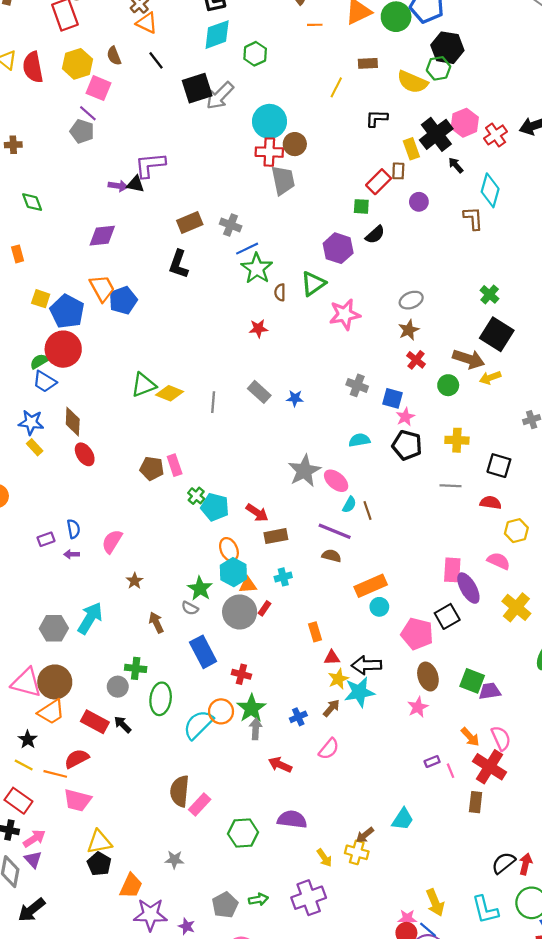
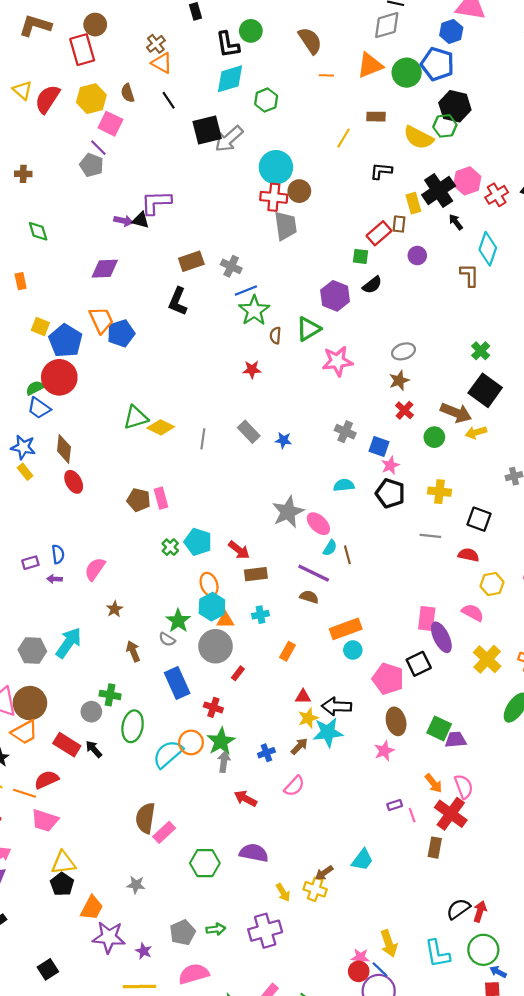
red semicircle: (33, 67) -> (47, 99), turned 40
green cross: (196, 496) -> (170, 547), moved
red rectangle: (264, 608) -> (238, 673), moved
orange rectangle: (315, 632) -> (287, 651), moved, turned 42

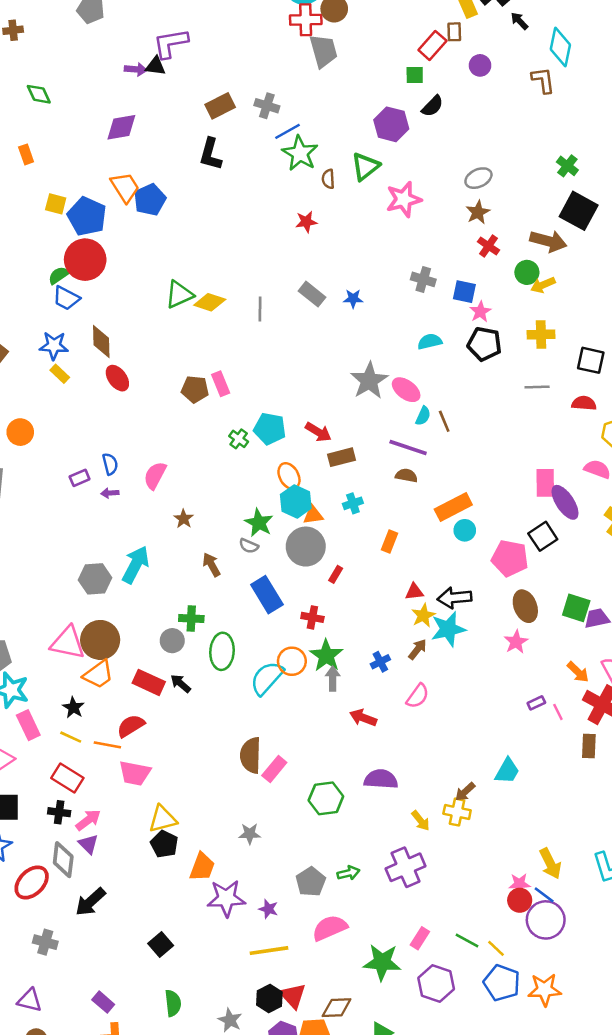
yellow arrow: (476, 432) -> (543, 285), moved

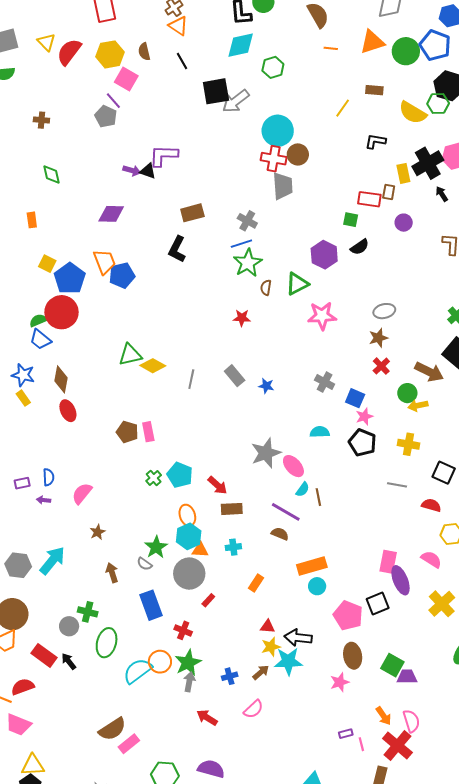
red rectangle: (432, 45) -> (369, 199), turned 45
gray cross: (267, 106) -> (247, 221), moved
brown semicircle: (251, 755) -> (112, 729), turned -136

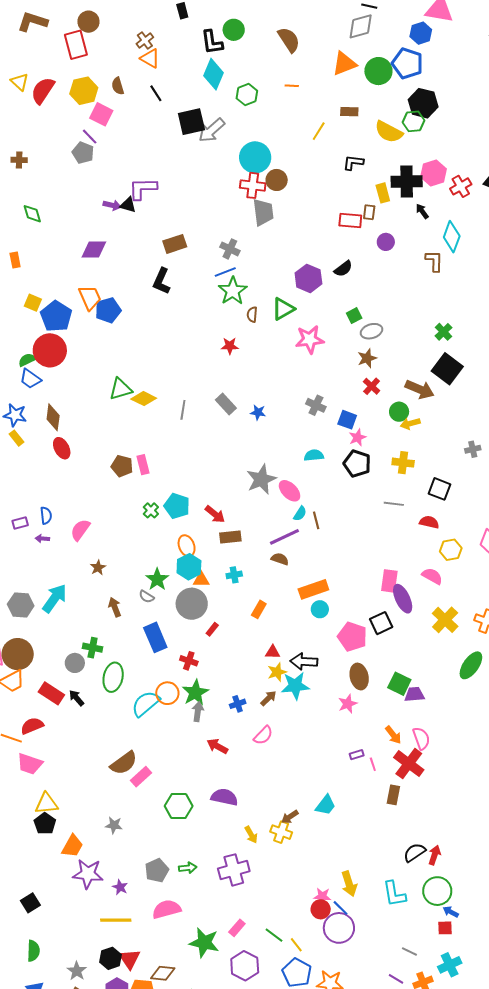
cyan diamond: (241, 45) -> (214, 74), turned -52
orange line: (331, 48) -> (292, 86), moved
black cross: (428, 163) -> (407, 182), turned 32
green square: (351, 220) -> (354, 316), moved, turned -35
purple line: (286, 512) -> (284, 537), turned -52

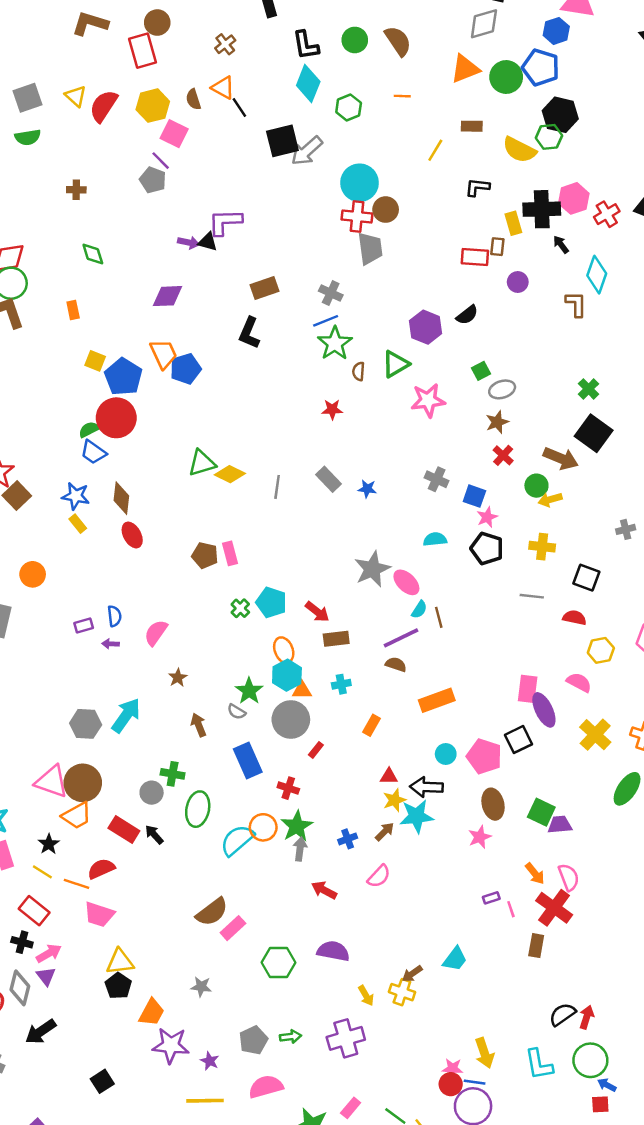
green circle: (234, 30) -> (355, 40), moved
orange triangle: (150, 58) -> (223, 88), moved
cyan circle: (320, 609) -> (446, 754), moved
blue line: (341, 908) -> (475, 1082), turned -36

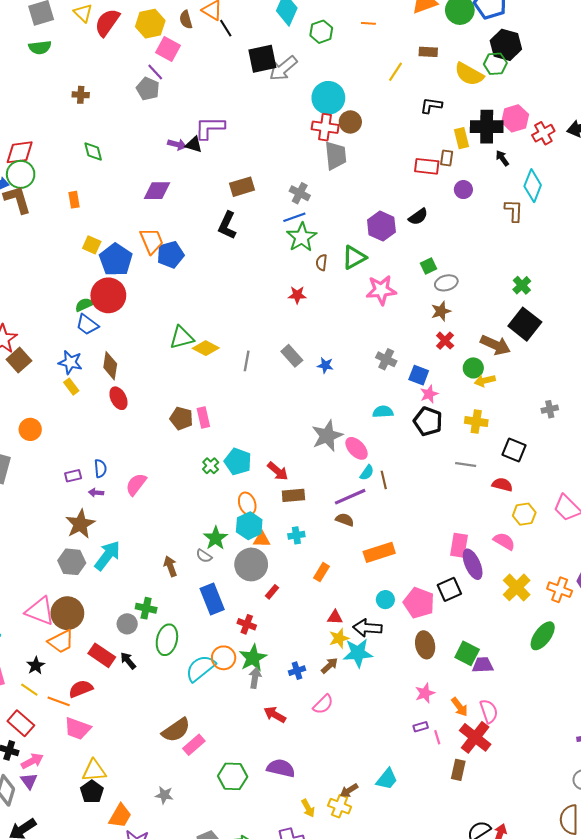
brown star: (178, 678) -> (80, 524), moved, size x1.8
pink star: (480, 837) -> (425, 693), moved

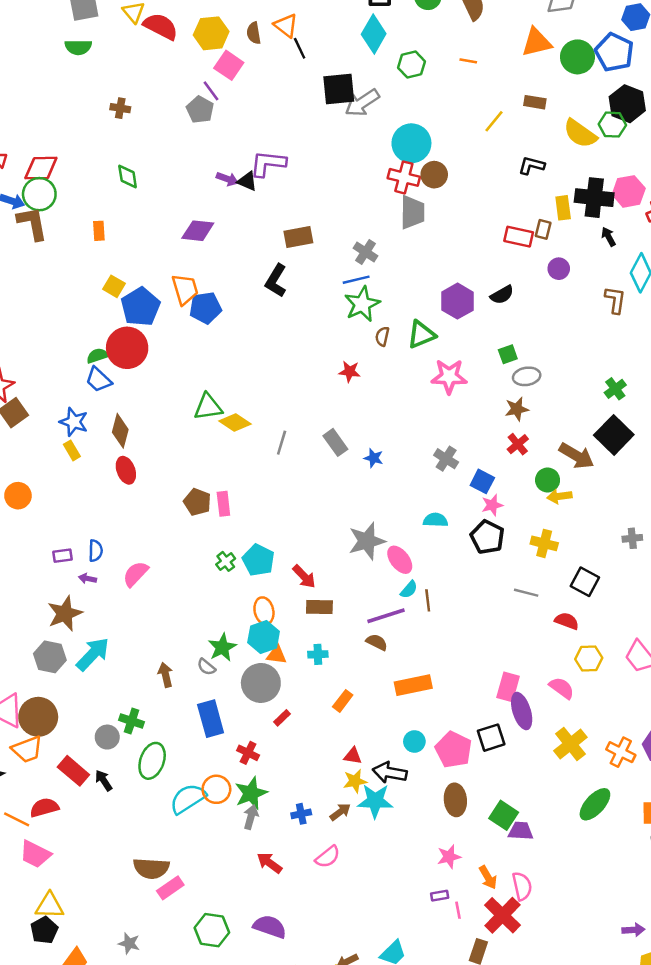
red semicircle: (107, 22) -> (161, 26), turned 76
brown semicircle: (176, 730) -> (151, 868), turned 32

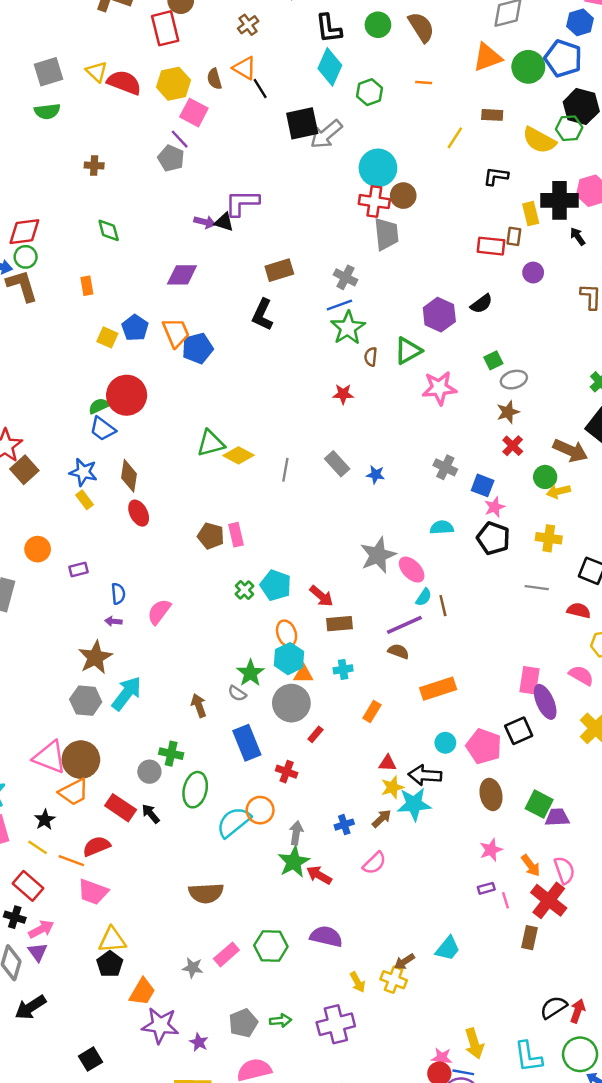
green circle: (39, 194) -> (26, 257), size x0.7
blue pentagon: (140, 307) -> (135, 328), moved, size x0.7
purple rectangle: (63, 556) -> (78, 570), moved
green star: (251, 793) -> (294, 862), moved
pink rectangle: (170, 888) -> (226, 954), moved

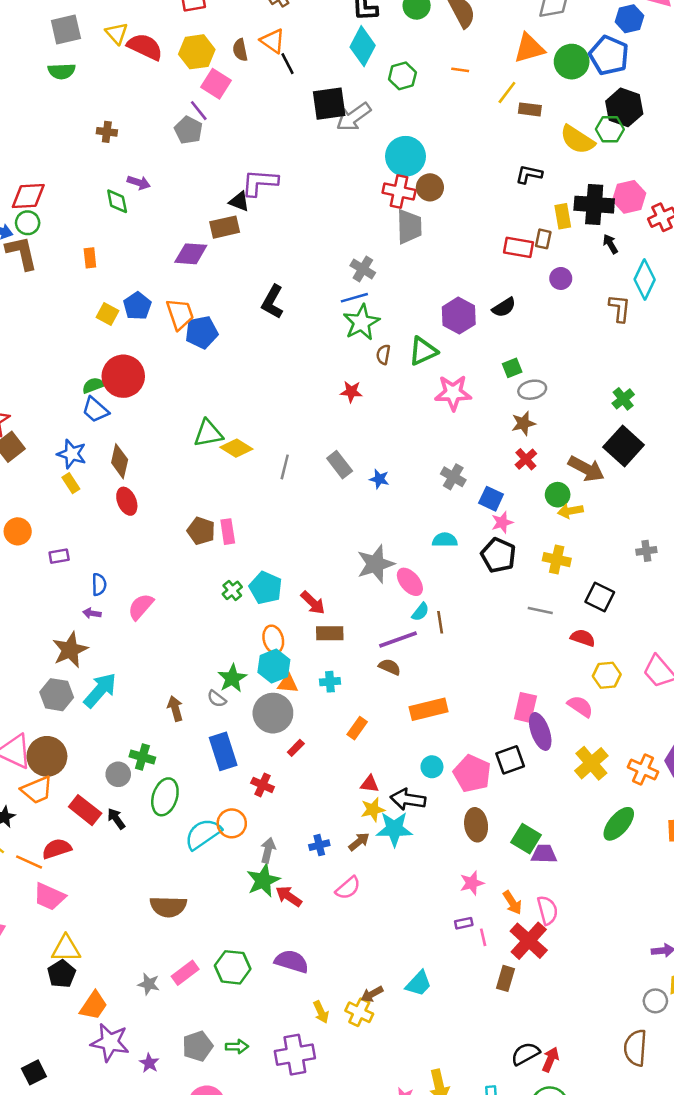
yellow line: (455, 138) -> (507, 92), moved
purple arrow: (205, 222) -> (139, 183), moved
brown rectangle: (279, 270) -> (225, 227), moved

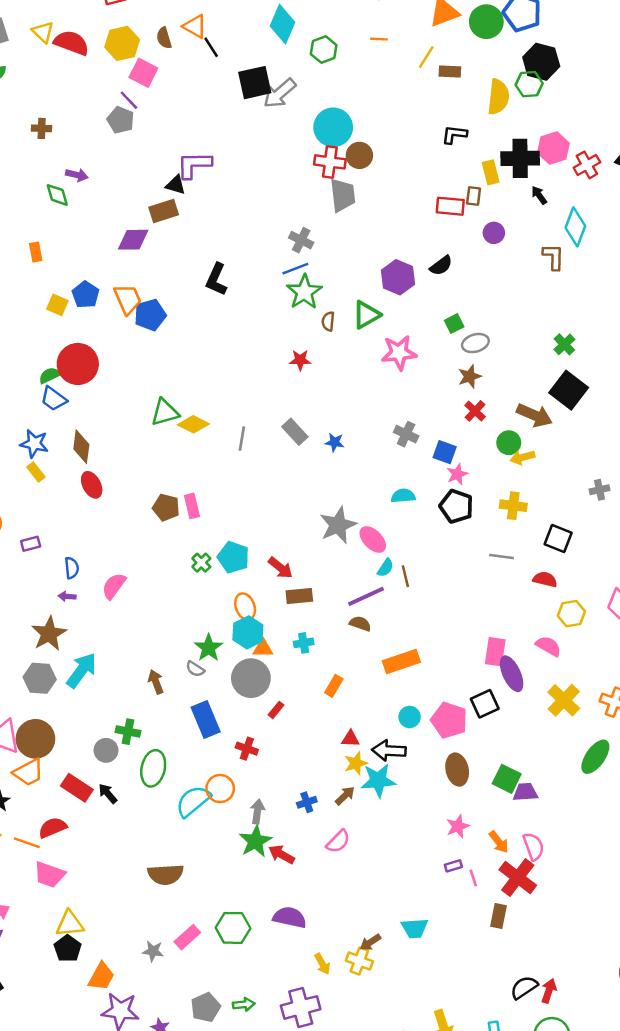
yellow semicircle: (577, 140) -> (498, 97), turned -112
cyan trapezoid: (419, 984) -> (415, 928), turned 48

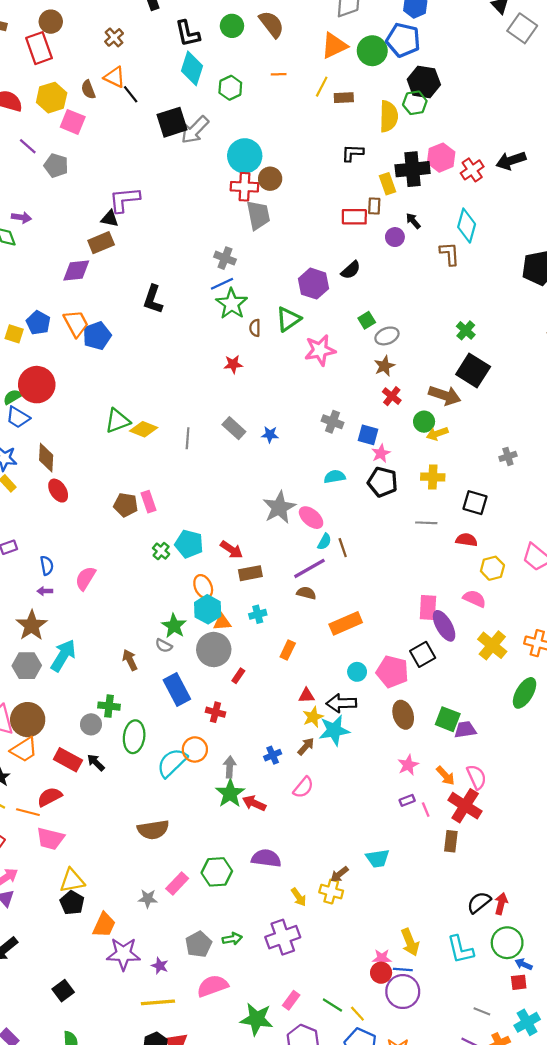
purple line: (129, 100) -> (28, 146), moved
black arrow: (539, 195) -> (413, 221), moved

